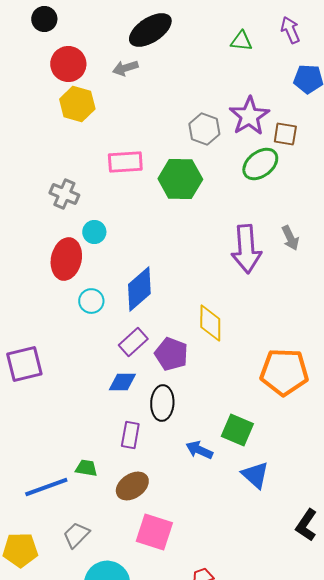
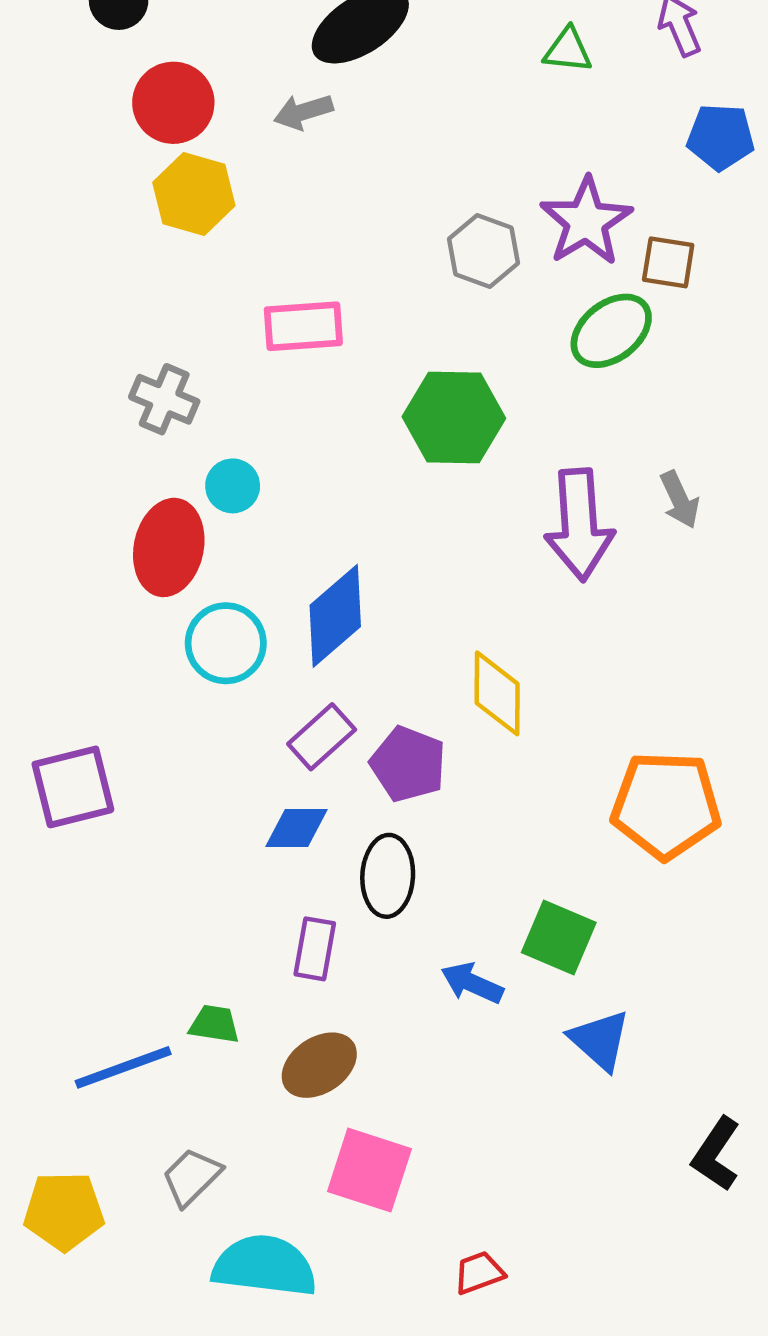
green hexagon: (180, 179) -> (454, 417), moved
cyan circle: (91, 301) -> (226, 643), size x1.4

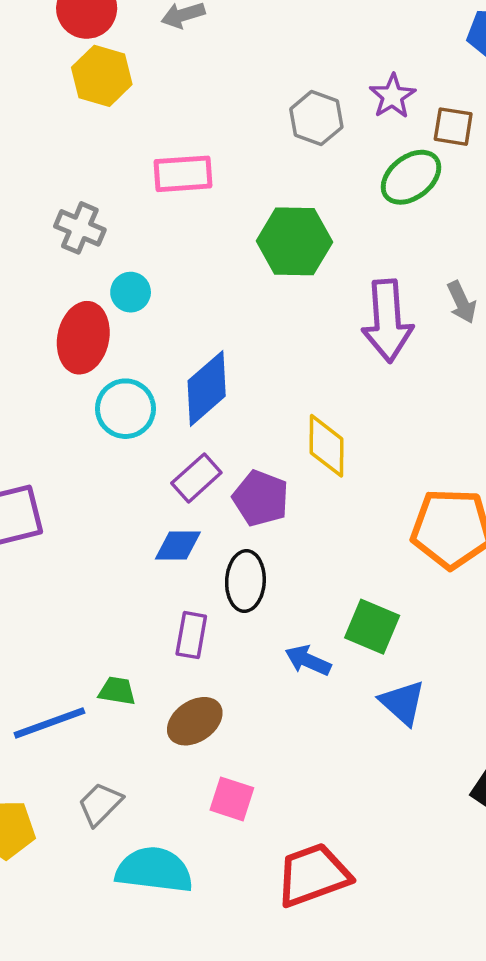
purple star: (586, 221) -> (392, 96), size x0.7
pink square: (369, 1170) -> (232, 799), size x0.7
red trapezoid: (479, 1273) -> (313, 875), size x2.0

